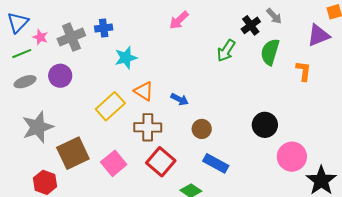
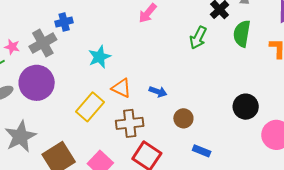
blue cross: (104, 28) -> (64, 22), moved
purple circle: (60, 76) -> (37, 83), size x1.5
blue rectangle: (216, 163) -> (202, 151), size x0.7

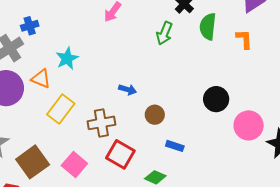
orange triangle: (121, 88) -> (41, 79), moved

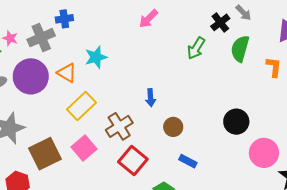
blue arrow: (128, 90) -> (151, 98), turned 60
brown cross: (101, 123) -> (119, 126), turned -32
pink square: (74, 165) -> (84, 148), moved

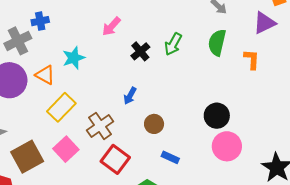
pink arrow: (148, 19) -> (111, 26), moved
black cross: (220, 22) -> (140, 51), moved
blue arrow: (151, 98) -> (130, 96), turned 36
pink circle: (264, 153) -> (227, 146), moved

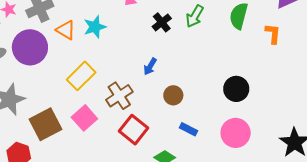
orange triangle: (45, 75) -> (66, 30), moved
pink circle: (227, 146) -> (236, 133), moved

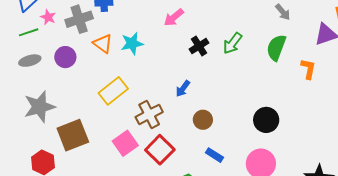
purple circle: (30, 47) -> (65, 57), size x0.6
pink square: (84, 118) -> (125, 143), moved

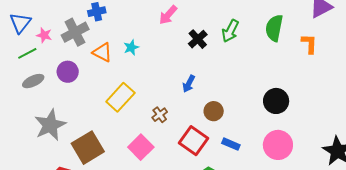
cyan star: (132, 43) -> (131, 47), size x0.7
brown cross: (149, 114) -> (160, 115), size x0.6
red square: (160, 150) -> (193, 141), moved

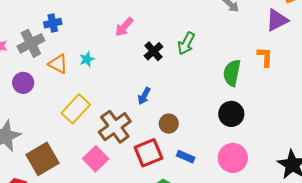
green semicircle: (274, 28) -> (232, 73), moved
brown cross: (160, 115) -> (115, 127), size x2.0
red square: (193, 141) -> (148, 153), turned 32

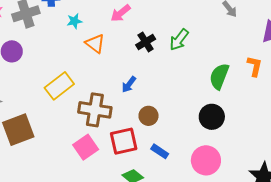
cyan star: (87, 59) -> (74, 21), moved
orange triangle: (58, 64) -> (95, 44), moved
brown cross: (115, 127) -> (95, 110), turned 36
pink square: (96, 159) -> (86, 147), moved

